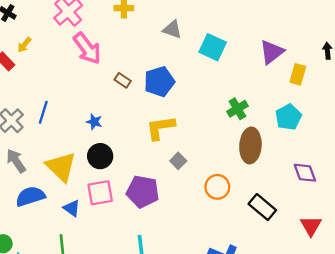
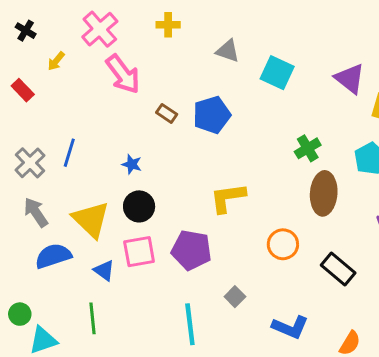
yellow arrow: (24, 45) -> (56, 61), moved
purple triangle: (272, 52) -> (350, 79), turned -44
yellow L-shape: (160, 128) -> (228, 198), moved
gray square: (178, 161) -> (235, 297), moved

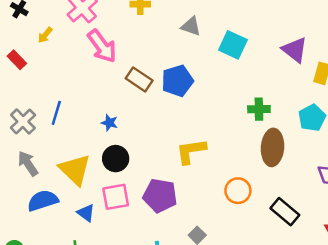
brown rectangle: (167, 113) -> (139, 79), size x1.5
green cross: (308, 148) -> (259, 109), turned 30

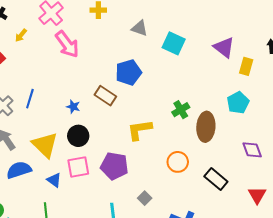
brown rectangle: (139, 79) -> (105, 96), moved
green cross: (259, 109) -> (181, 110), moved, turned -30

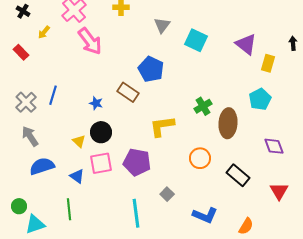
gray triangle: (140, 28) -> (162, 25), turned 48
blue pentagon: (128, 72) -> (151, 69), turned -30
yellow triangle: (45, 145) -> (79, 141), moved, size x0.5

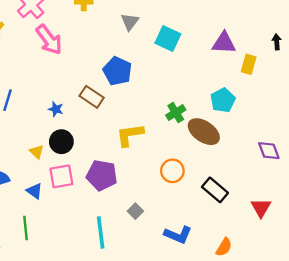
purple triangle: (246, 44) -> (224, 43), turned -35
cyan pentagon: (260, 99) -> (223, 100), moved
brown ellipse: (228, 123) -> (204, 132), turned -60
purple diamond: (274, 146) -> (269, 151), moved

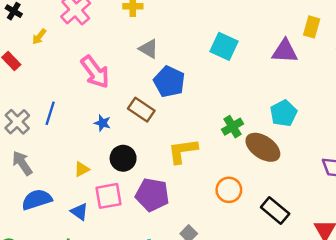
gray triangle: (130, 22) -> (149, 49), moved, turned -36
pink arrow: (49, 40) -> (95, 72), moved
yellow rectangle: (249, 64) -> (312, 27), moved
black circle: (61, 142) -> (123, 158), moved
yellow triangle: (37, 152) -> (82, 169), turned 48

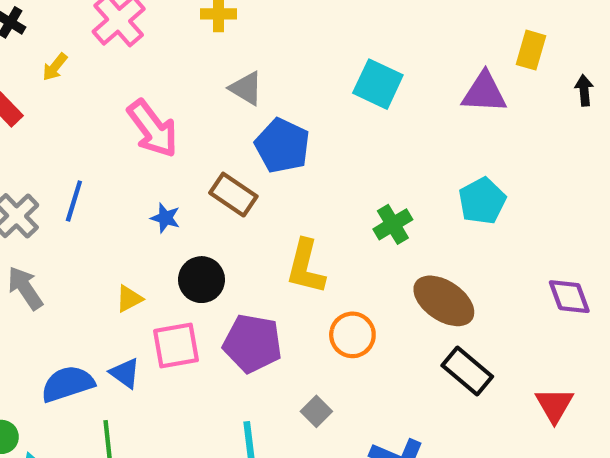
brown ellipse: (263, 147) -> (444, 301), moved
yellow L-shape: (183, 151) -> (306, 267), turned -68
orange circle: (229, 190) -> (352, 335), moved
blue semicircle: (37, 200) -> (68, 384), moved

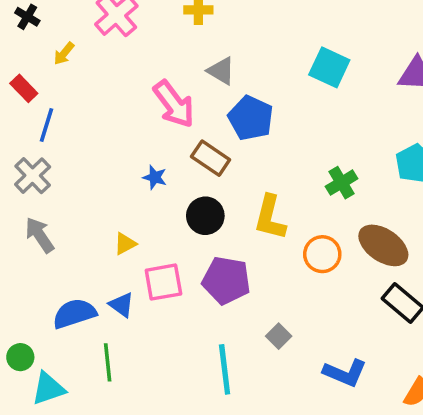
pink arrow: (153, 129) -> (174, 104), moved
blue line: (74, 201) -> (47, 125), moved
black circle: (202, 280) -> (205, 216), moved
orange circle: (352, 335) -> (322, 254), moved

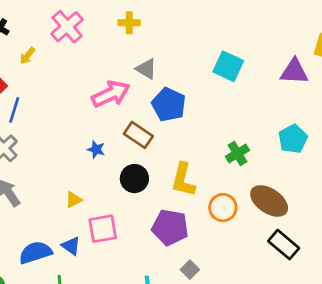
pink arrow: (174, 104) -> (111, 94), turned -78
purple pentagon: (226, 280) -> (170, 227), moved

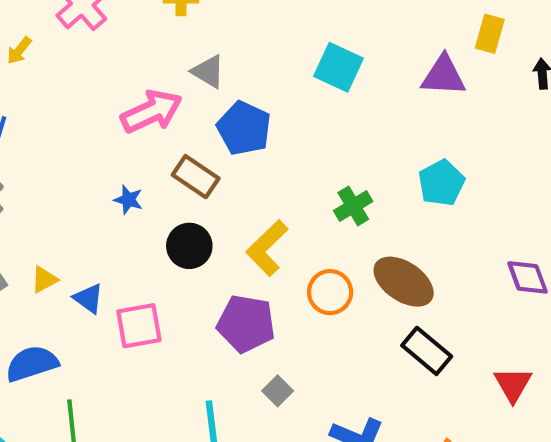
yellow L-shape: (183, 180) -> (267, 248), turned 32
yellow triangle: (74, 200) -> (44, 280), moved
blue triangle: (71, 246) -> (88, 298), moved

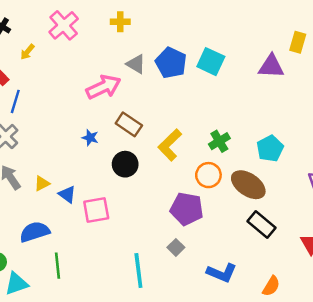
blue pentagon: (244, 128) -> (171, 63), moved
cyan pentagon: (441, 183) -> (270, 148), moved
yellow L-shape: (267, 248) -> (170, 145), moved
orange circle: (330, 292) -> (208, 175), moved
purple pentagon: (246, 324) -> (187, 209), moved

